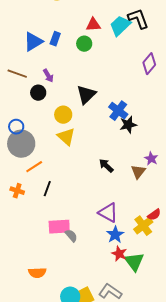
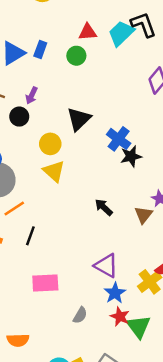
purple arrow: (48, 76) -> (32, 95), turned 56
gray semicircle: (71, 236) -> (80, 315), moved, turned 72

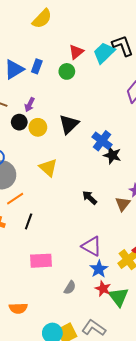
red triangle: (88, 32) -> (76, 52), turned -35
yellow circle: (50, 144) -> (38, 127), moved
black star: (131, 156) -> (112, 155), turned 30

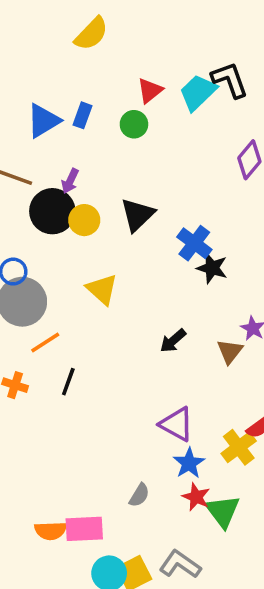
black circle: (19, 122) -> (52, 211), size x1.6
black arrow: (90, 198) -> (173, 341), turned -84
pink rectangle: (41, 261) -> (84, 529), moved

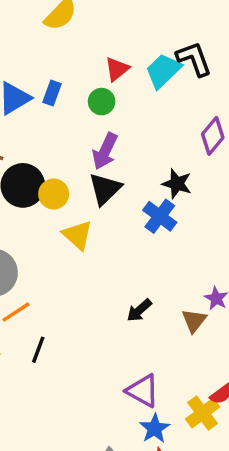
purple arrow: (70, 181) -> (105, 151), moved, size x1.5
black star: (212, 268) -> (177, 184), moved
yellow triangle: (102, 289) -> (78, 235), moved

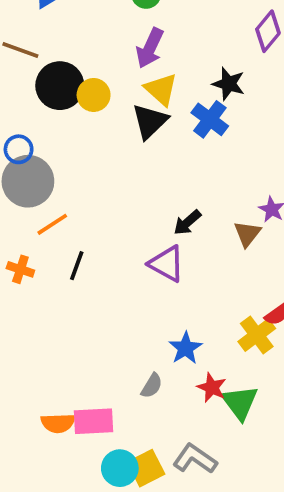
black triangle: (105, 189) -> (150, 121), moved
yellow triangle: (78, 235) -> (161, 89), moved
purple triangle: (143, 391) -> (167, 264), moved
blue star: (155, 428) -> (185, 348), moved

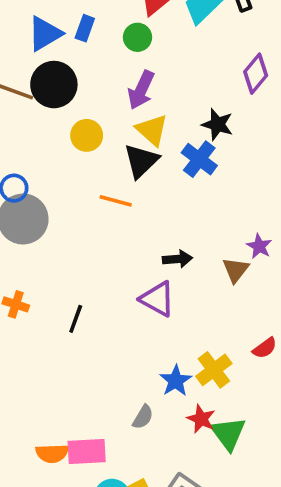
black circle: (60, 86) -> (54, 85), moved
black arrow: (187, 222) -> (177, 259), turned -144
orange line: (52, 224) -> (116, 201), moved, turned 48
black line: (77, 266) -> (76, 319), moved
yellow cross: (257, 335) -> (214, 370), moved

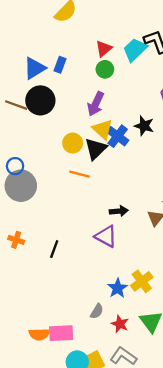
green circle: (137, 37) -> (105, 69), moved
yellow circle: (87, 135) -> (73, 143), moved
blue cross: (199, 159) -> (118, 136), moved
red star: (201, 419) -> (120, 324), moved

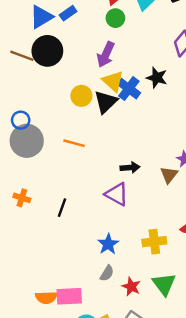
blue rectangle: (60, 65) -> (68, 13), turned 35
orange line: (80, 174) -> (74, 143), moved
yellow cross: (142, 281) -> (154, 242), turned 30
blue star: (118, 288) -> (108, 244), moved

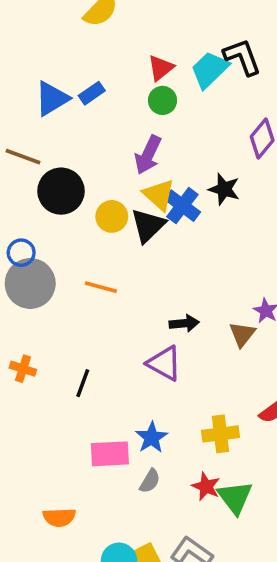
black circle: (47, 51) -> (61, 191), moved
red star: (131, 287) -> (206, 486), moved
pink rectangle: (69, 296) -> (110, 454), moved

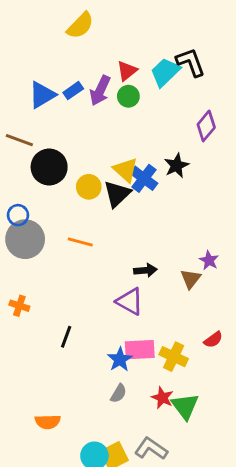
purple arrow: (148, 155) -> (100, 91), moved
black star: (224, 189) -> (176, 166), turned 30
black line: (83, 383) -> (66, 337), moved
yellow cross: (220, 434) -> (174, 357), turned 32
pink rectangle: (110, 454) -> (140, 350), moved

